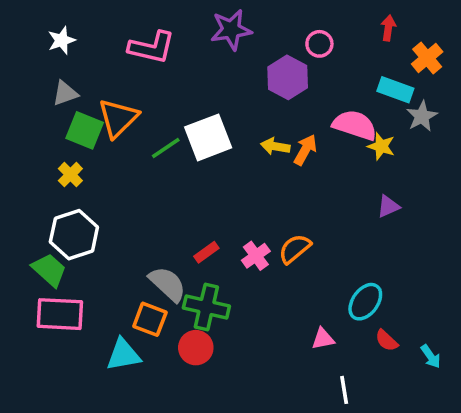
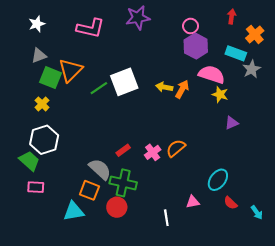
purple hexagon: (288, 77) -> (196, 46), moved
yellow star: (381, 146) -> (220, 94), moved
pink rectangle: (60, 314) -> (36, 187), size x0.6
white line: (344, 390) -> (166, 218), moved

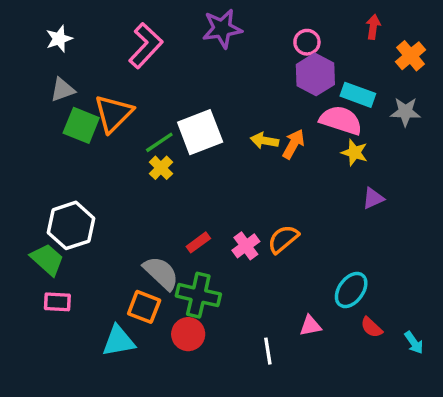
pink L-shape: (90, 28) -> (146, 46), turned -60
cyan rectangle: (236, 53) -> (358, 95), moved
gray star: (252, 69) -> (405, 112), turned 30
yellow cross: (42, 104) -> (161, 168), moved

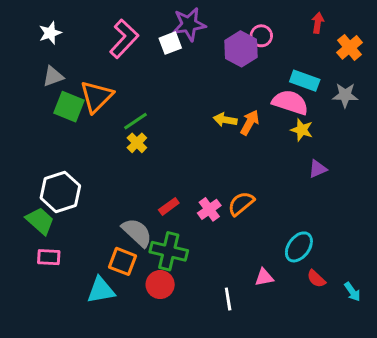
purple hexagon: (315, 74) -> (241, 49), moved
white square: (200, 132) -> (170, 43), moved, size x0.6

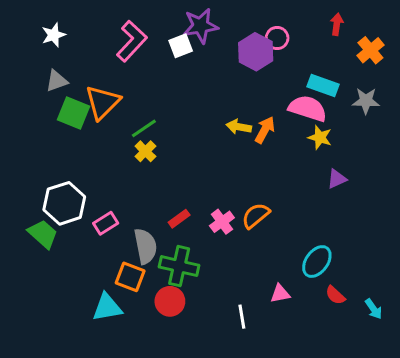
gray semicircle: (137, 232) -> (145, 246), turned 36
pink rectangle: (49, 257) -> (106, 223), moved, turned -35

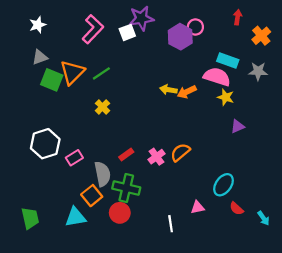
green line: (144, 128) -> (101, 73), moved
orange arrow: (265, 130) -> (187, 92), turned -144
green trapezoid: (43, 234) -> (30, 218), moved, turned 35
orange square: (130, 277) -> (92, 196), turned 30

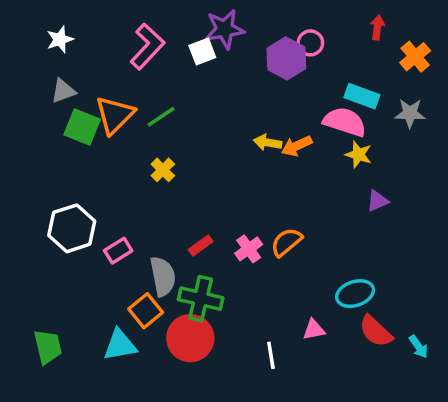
cyan ellipse: (223, 185) -> (355, 294), turned 35
red semicircle: (236, 209) -> (376, 331), size x1.5
red circle: (120, 213) -> (190, 338), size x1.4

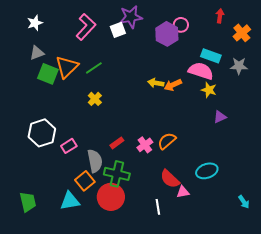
red semicircle: (376, 331) -> (170, 179), moved

